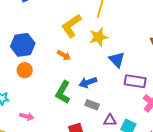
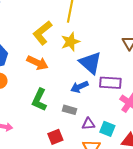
orange arrow: (64, 55) -> (37, 63), size x1.5
blue triangle: (117, 60) -> (90, 63), size x1.4
blue arrow: (88, 82) -> (79, 87), moved

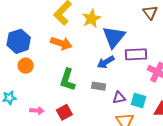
blue triangle: (90, 63) -> (114, 37), turned 35
red square: (55, 137) -> (64, 112), moved

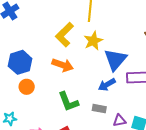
green L-shape: (68, 80) -> (68, 102), turned -40

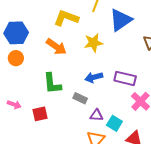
yellow L-shape: (65, 35) -> (66, 18), turned 50
yellow star: (93, 41) -> (93, 43), moved
blue triangle: (115, 60) -> (121, 20), moved

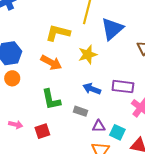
blue arrow: (94, 77) -> (92, 89), turned 42

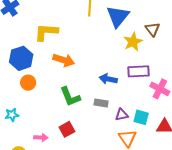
yellow L-shape: (58, 33) -> (46, 32), moved
yellow star: (88, 55) -> (133, 42), moved
pink arrow: (16, 125) -> (41, 137), moved

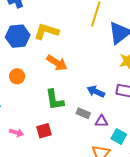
blue hexagon: (21, 58) -> (18, 36), moved
purple triangle: (122, 115) -> (101, 121), moved

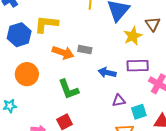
orange circle: (17, 76) -> (27, 74), size x1.5
gray rectangle: (83, 113) -> (85, 50), moved
cyan square: (119, 136) -> (139, 112), turned -35

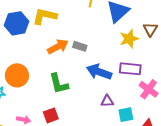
orange arrow: (63, 53) -> (58, 47), turned -55
blue arrow: (107, 73) -> (99, 72), size x1.4
orange circle: (27, 74) -> (17, 75), moved

